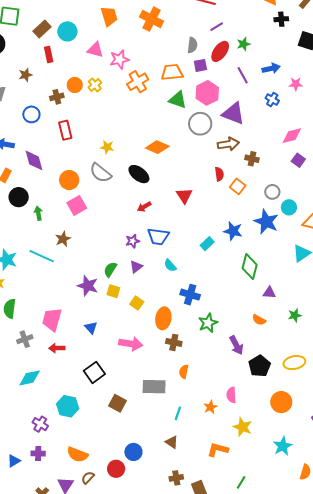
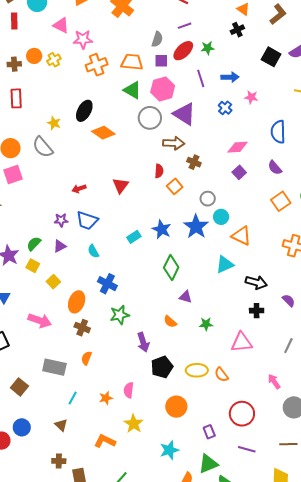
black cross: (281, 19) -> (237, 30), moved, turned -32
black ellipse: (139, 174) -> (84, 111), moved, turned 70
brown square: (118, 403) -> (19, 387), moved

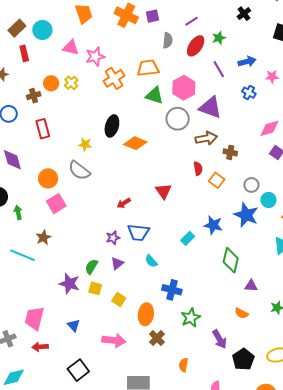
purple square: (161, 61) -> (153, 16), moved
brown cross: (82, 328) -> (157, 338), turned 35
orange semicircle: (86, 358) -> (183, 365), moved

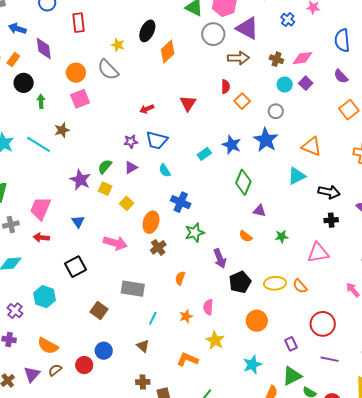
orange diamond: (135, 143) -> (168, 52), turned -75
brown cross: (230, 152) -> (276, 59), moved
cyan circle: (268, 200) -> (285, 85), moved

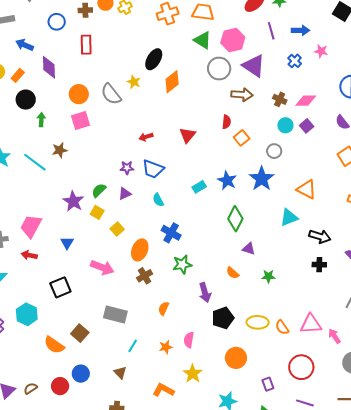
yellow star: (118, 45) -> (134, 82), moved
pink triangle: (318, 253) -> (311, 324), moved
orange semicircle: (48, 346) -> (54, 345), moved

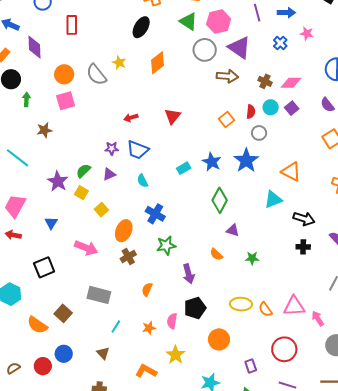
black ellipse: (154, 59) -> (141, 27), moved
red semicircle: (226, 122) -> (251, 112), moved
cyan line: (35, 162) -> (18, 158), moved
black pentagon: (223, 318) -> (195, 308), moved

